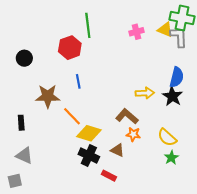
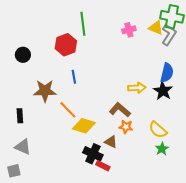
gray L-shape: (179, 37) -> (169, 35), turned 35
black cross: (89, 155) -> (93, 154), moved

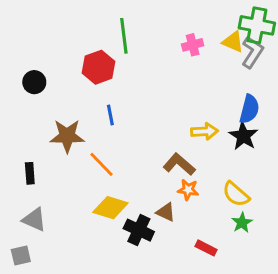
yellow diamond: (84, 126) -> (110, 208), moved
red rectangle: (103, 166) -> (206, 248), moved

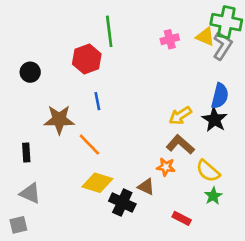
yellow arrow: (205, 131) -> (180, 116), turned 150
brown L-shape: (179, 164) -> (180, 145), moved

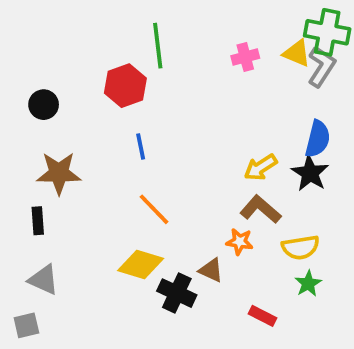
brown star: (59, 120) -> (59, 173), moved
orange line: (89, 145) -> (154, 209), moved
yellow semicircle: (208, 171) -> (301, 247), turned -50

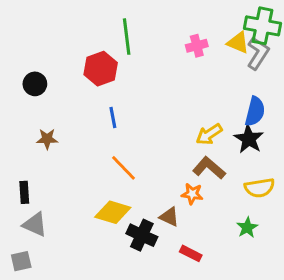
brown star: (59, 173) -> (47, 139), size x0.6
black rectangle: (38, 221) -> (24, 192), moved
yellow semicircle: (301, 247) -> (259, 188), moved
red rectangle: (262, 316) -> (191, 253), moved

